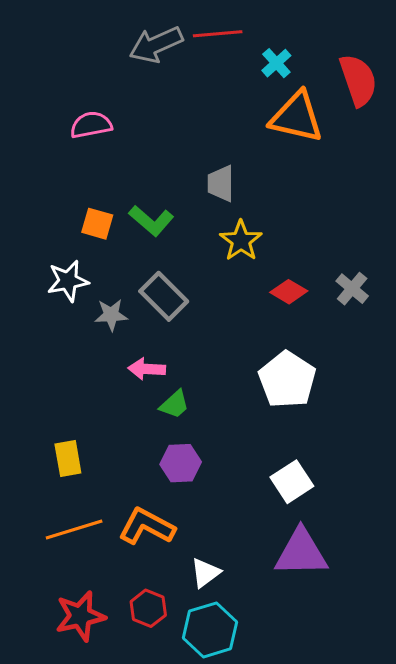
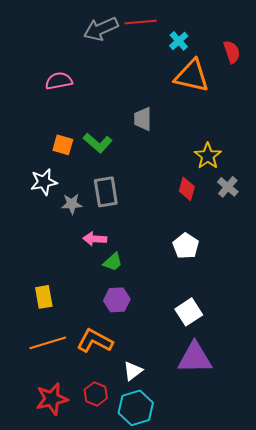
red semicircle: (358, 80) -> (232, 52), size x0.7
yellow star: (241, 241) -> (208, 156), moved
red diamond: (289, 292) -> (187, 189), turned 75
gray rectangle: (164, 296) -> (106, 192), turned 36
white pentagon: (287, 380) -> (186, 246), size x0.7

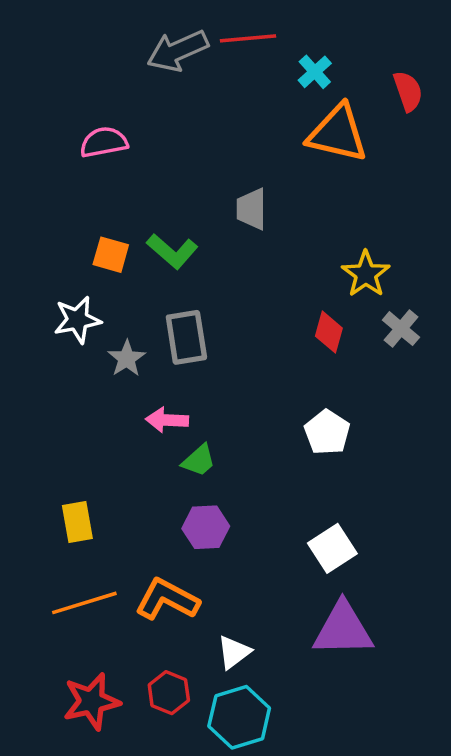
gray star: (72, 204) -> (127, 358), turned -30

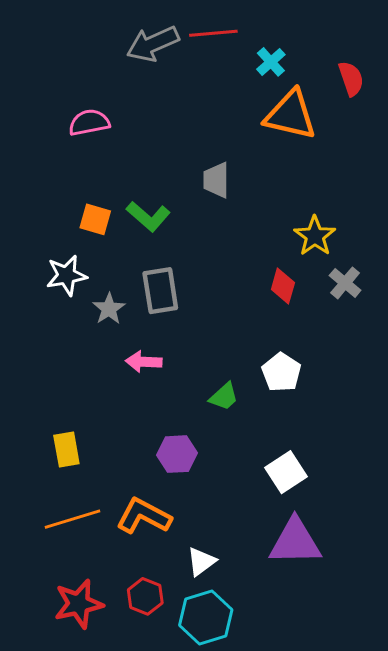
green trapezoid: (199, 460) -> (224, 397), moved

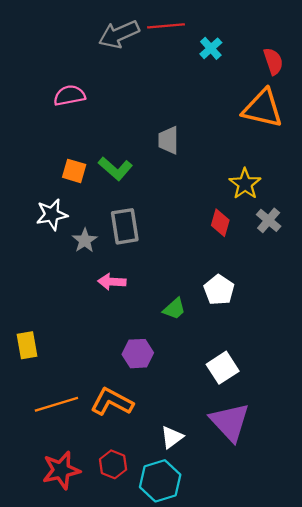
orange triangle: (291, 115) -> (263, 108), moved
yellow rectangle: (66, 449) -> (27, 345), moved
purple triangle: (295, 542) -> (230, 422), turned 48
white triangle: (201, 562) -> (172, 437), moved

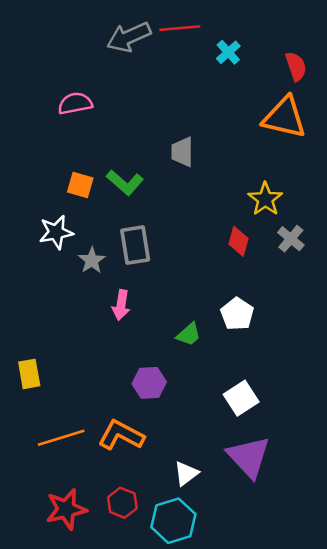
pink arrow: (112, 282) -> (121, 305), turned -84

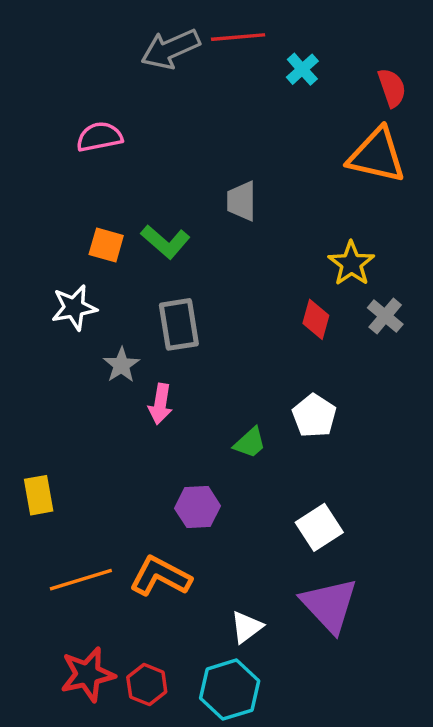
gray star: (92, 260) -> (121, 365), moved
red hexagon: (122, 503) -> (147, 685), moved

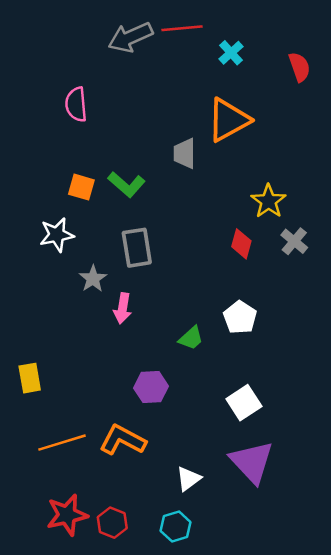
pink semicircle: (99, 137) -> (76, 104), turned -84
orange triangle: (377, 155) -> (228, 120), moved, turned -42
cyan hexagon: (230, 690) -> (176, 526), size x0.7

